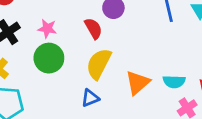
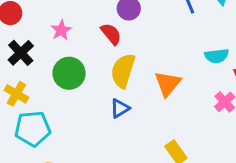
pink star: (47, 29) -> (61, 30), moved, turned -30
cyan semicircle: (174, 82) -> (217, 56), moved

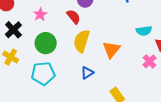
blue triangle: (120, 108) -> (87, 73), moved
cyan pentagon: (33, 129) -> (43, 73), moved

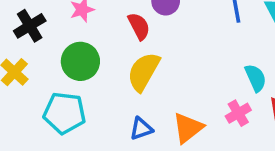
cyan semicircle: (144, 31) -> (256, 78), turned -119
orange triangle: (111, 50) -> (188, 128), moved
pink cross: (150, 61) -> (238, 113), moved

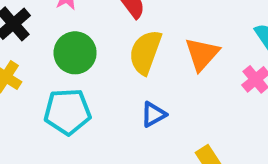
orange triangle: (188, 128) -> (202, 54), moved

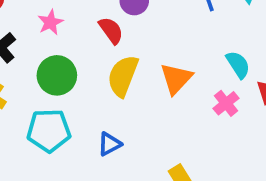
blue triangle: (153, 114) -> (110, 144), moved

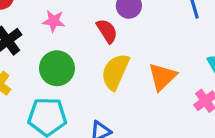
pink star: (50, 22) -> (54, 21), turned 30

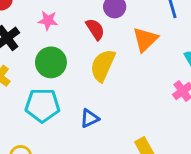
orange triangle: (162, 77) -> (145, 39), moved

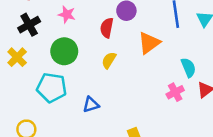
red semicircle: (95, 29) -> (107, 28), turned -144
yellow semicircle: (103, 65) -> (109, 60), size x0.6

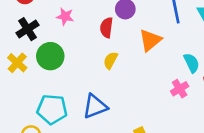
green circle: (64, 51) -> (50, 56), moved
cyan pentagon: (52, 88) -> (52, 109), moved
blue triangle: (91, 105) -> (95, 106), size x1.5

